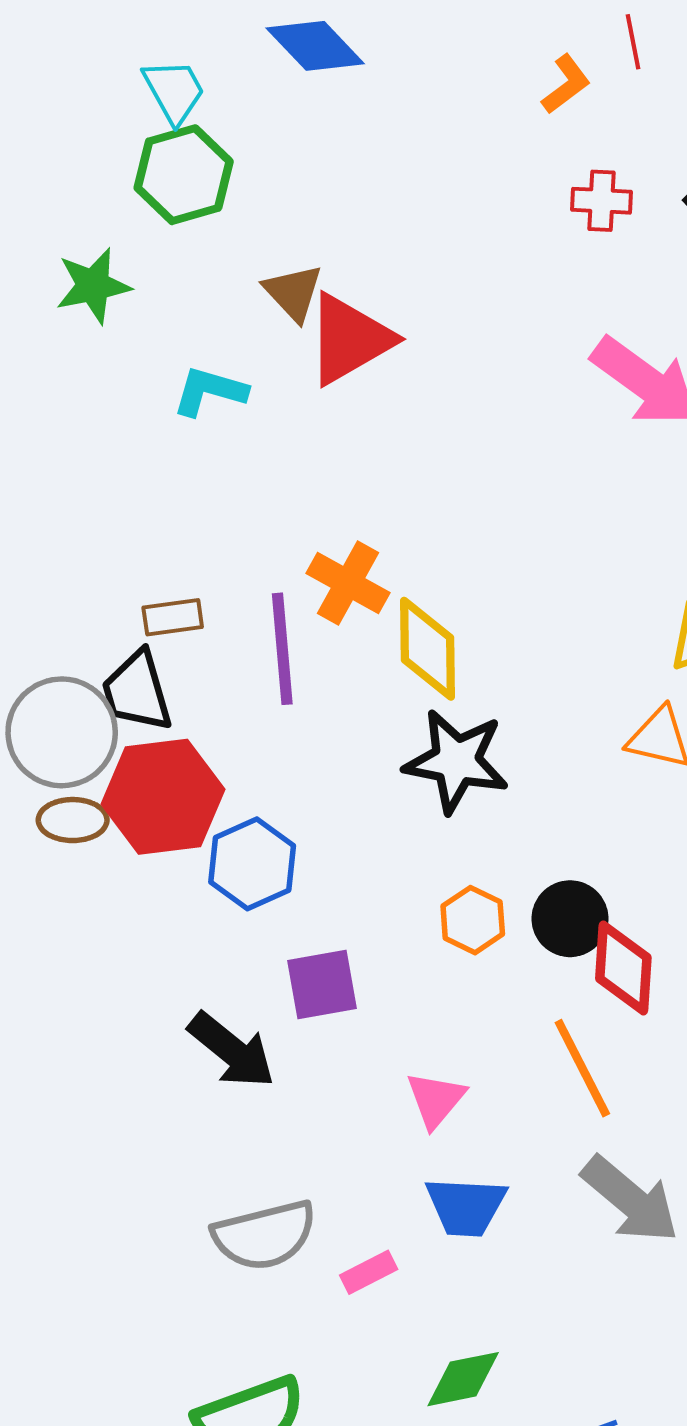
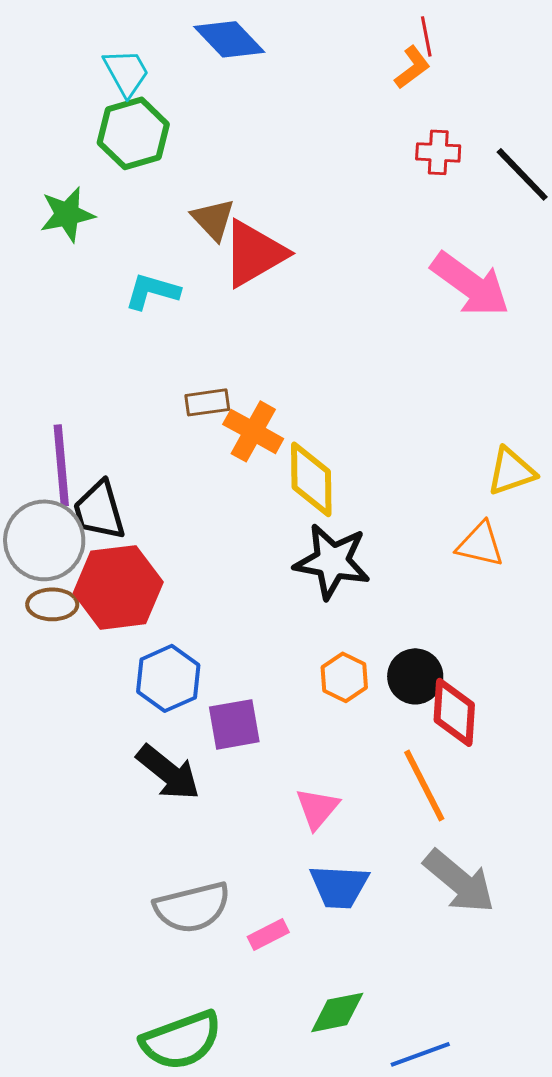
red line: (633, 42) -> (426, 36), moved
brown rectangle: (173, 617) -> (207, 402), moved
purple line: (282, 649) -> (61, 465), moved
blue hexagon: (252, 864) -> (168, 678), moved

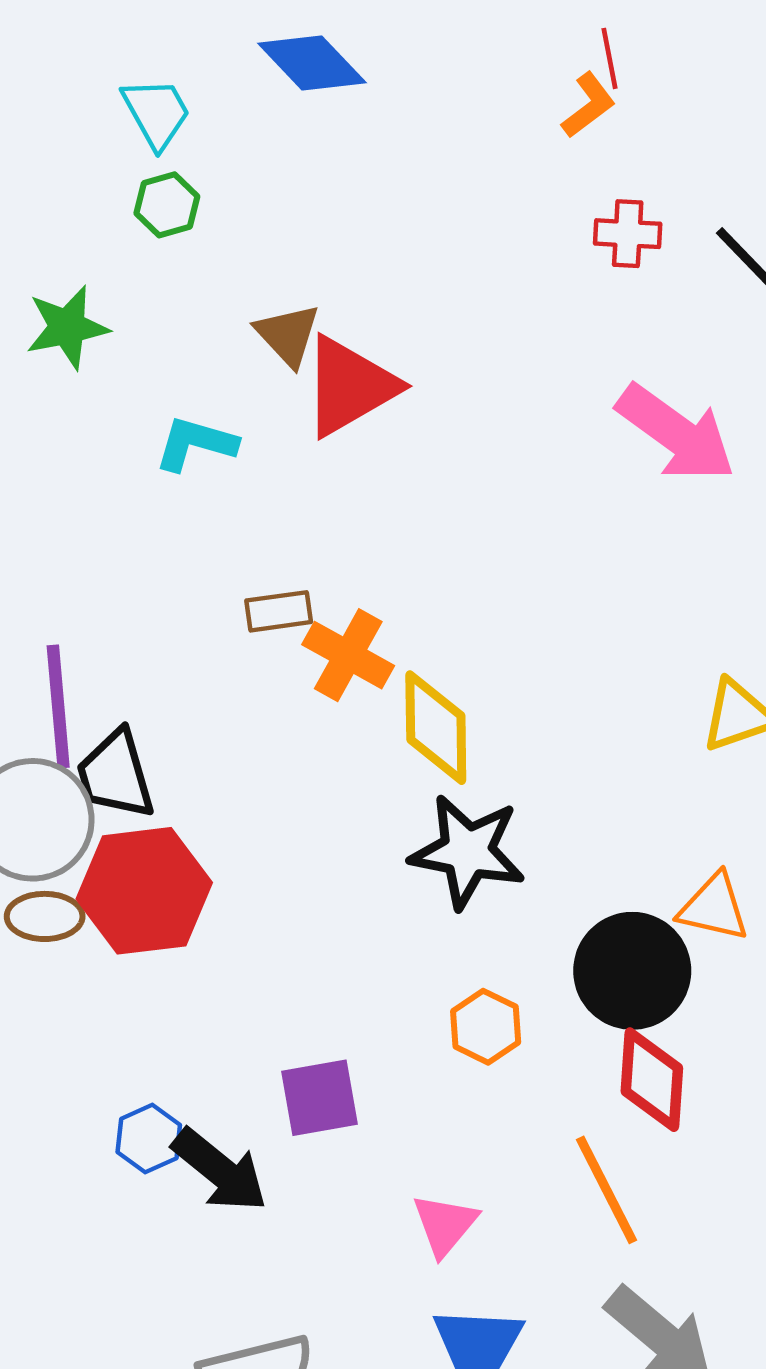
green hexagon: (133, 133) -> (167, 205), size x0.6
orange triangle: (480, 544) -> (714, 907), moved
black circle: (415, 676) -> (632, 971), moved, size x1.4
blue hexagon: (168, 678) -> (149, 1139), moved, size x0.7

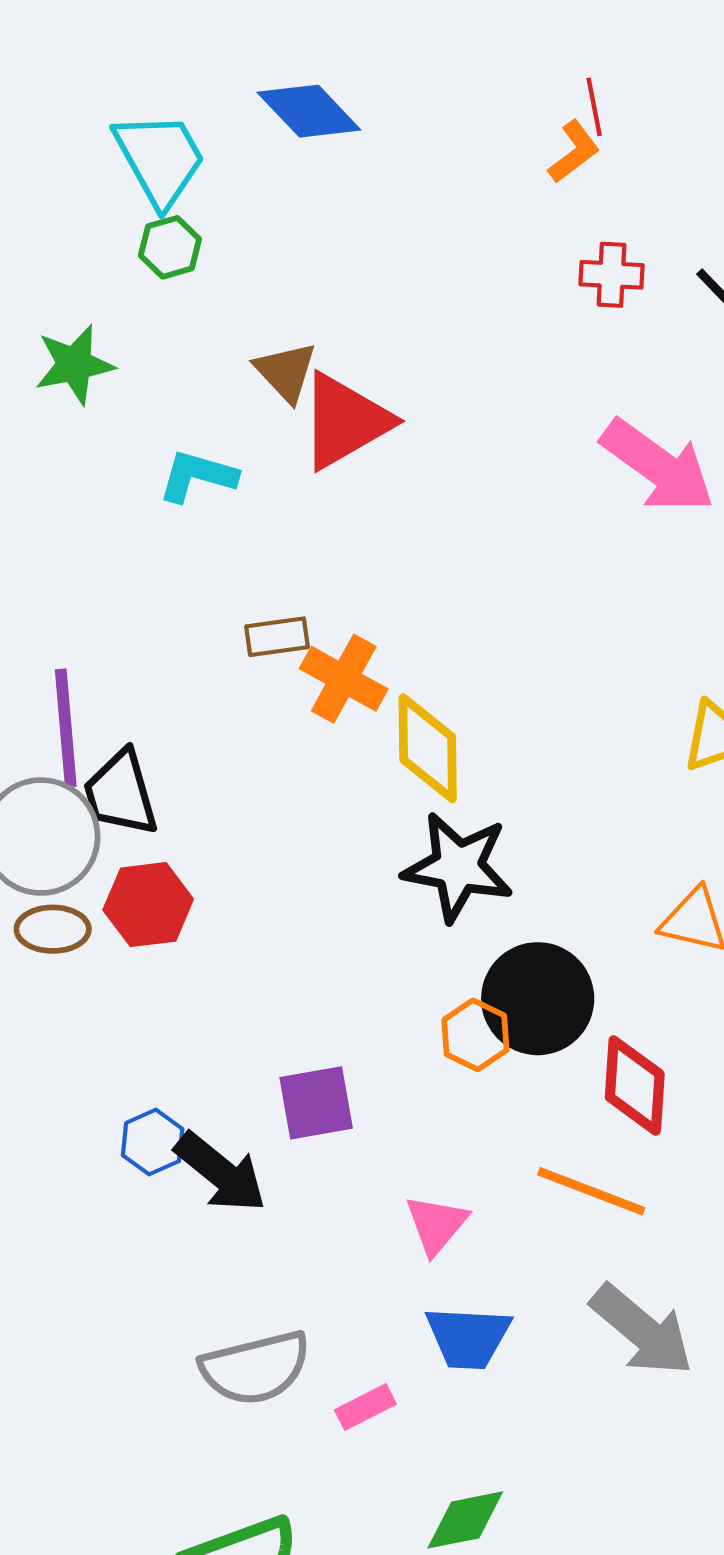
cyan trapezoid: (156, 113) -> (160, 159), size x1.4
red hexagon: (144, 891) -> (148, 905), size x0.7
black circle: (632, 971) -> (538, 999), moved
orange line: (607, 1190) -> (591, 1191), turned -42

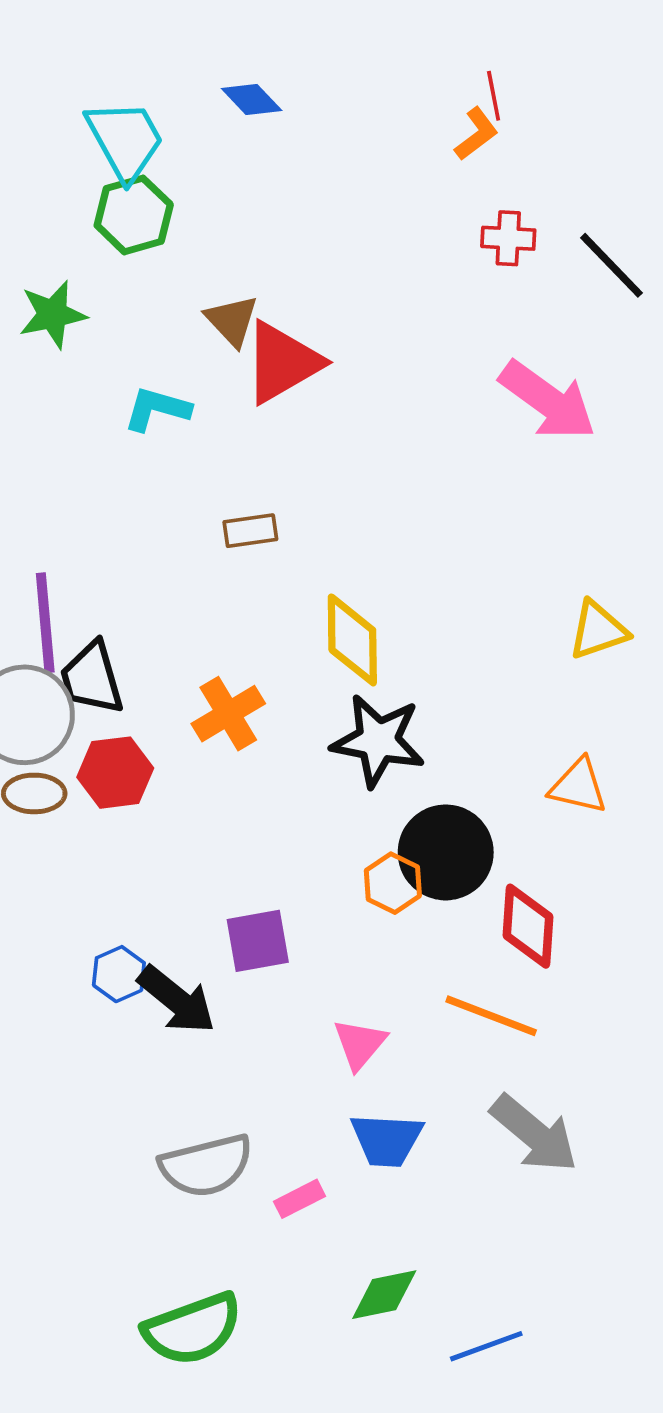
blue diamond: (309, 111) -> (252, 99), size x0.7
green hexagon: (170, 247) -> (134, 215), size x1.5
brown rectangle: (277, 637) -> (250, 531), moved
orange cross: (344, 679) -> (228, 714), moved, turned 30

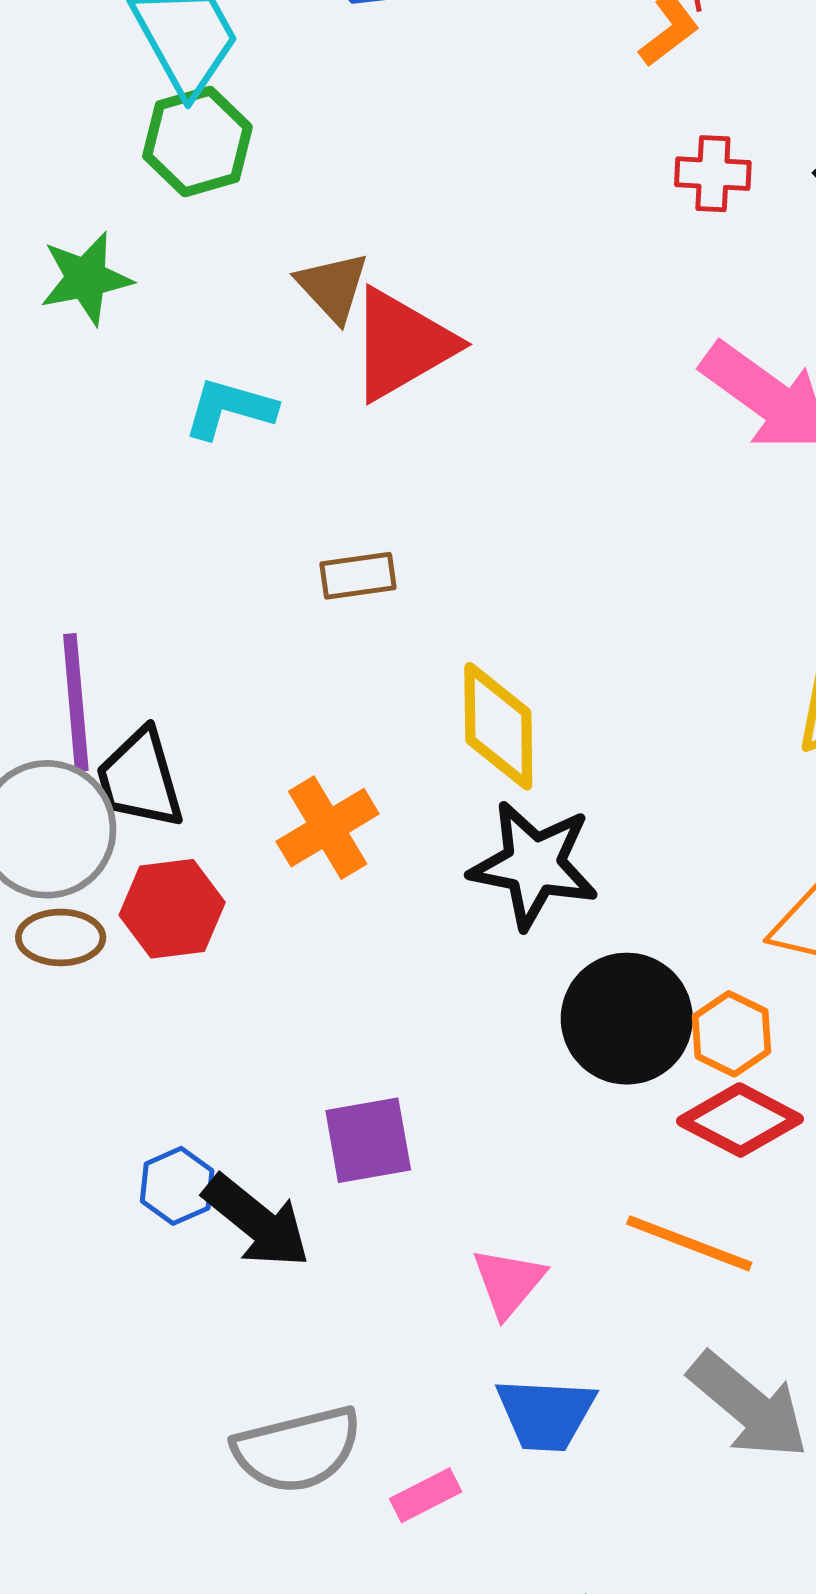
orange hexagon: (393, 883) -> (732, 1034), moved
red diamond: (528, 926) -> (740, 1120), turned -66

